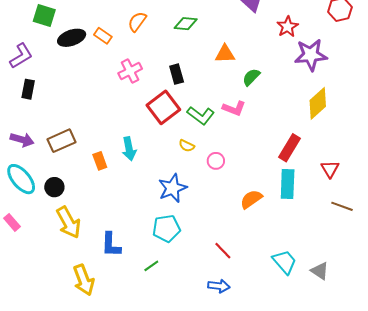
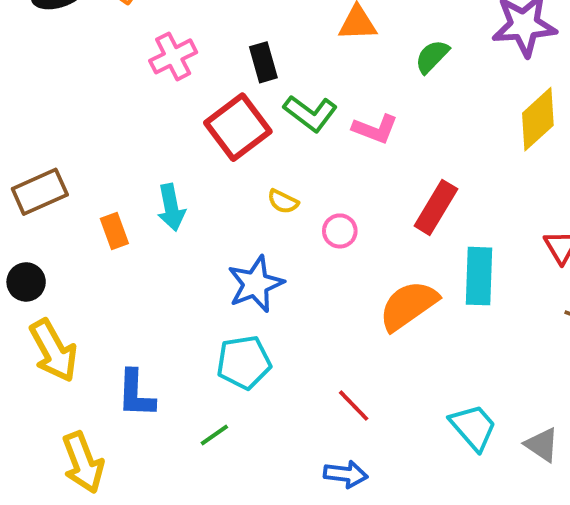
green semicircle: (251, 77) -> (432, 56), moved
green L-shape: (201, 115) -> (310, 113), moved
red rectangle: (290, 148) -> (436, 207), moved
orange semicircle: (251, 199) -> (408, 306), size x1.4

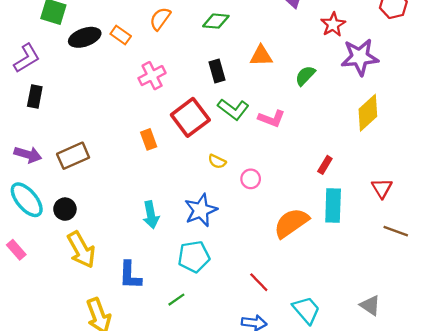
black rectangle: (263, 62) -> (217, 71), moved
cyan arrow: (171, 207) -> (151, 215), moved
red rectangle: (436, 207) -> (325, 165), moved, size x0.6
orange rectangle: (114, 231) -> (149, 139), moved
cyan trapezoid: (473, 427) -> (306, 310), moved

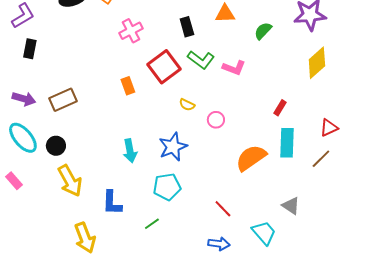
red triangle: (382, 188) -> (329, 128), turned 36
brown line: (396, 231) -> (321, 159), moved, turned -65
gray triangle: (370, 305) -> (291, 206), moved

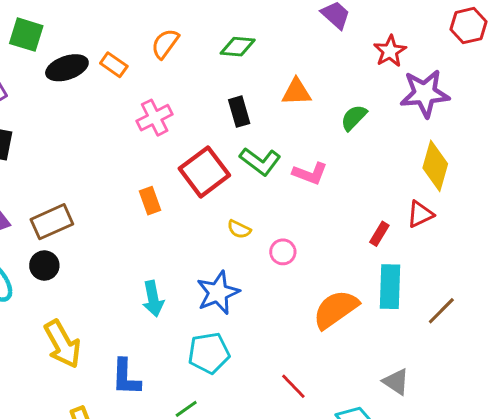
yellow diamond: (317, 63) -> (435, 166), turned -32
red triangle: (329, 128) -> (420, 214), moved
black circle: (56, 146) -> (44, 265), moved

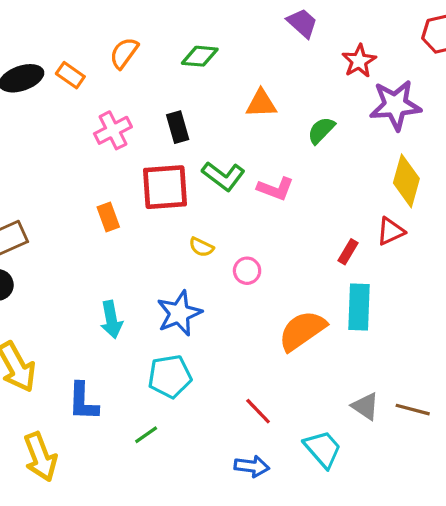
black rectangle: (239, 112) -> (178, 127), moved
red square: (204, 172) -> (165, 187), turned 33
brown line: (441, 311) -> (413, 410), moved, turned 60

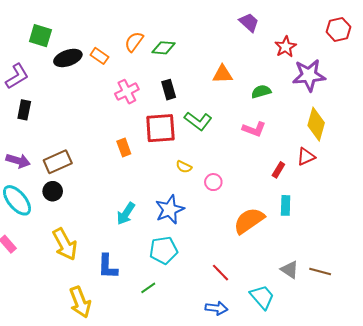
green diamond: (200, 56) -> (164, 48), moved
green semicircle: (321, 130) -> (261, 92), turned 30
pink L-shape: (275, 189) -> (254, 129), moved
cyan rectangle: (359, 307) -> (286, 205), size x0.7
cyan arrow: (111, 320) -> (126, 214), turned 45

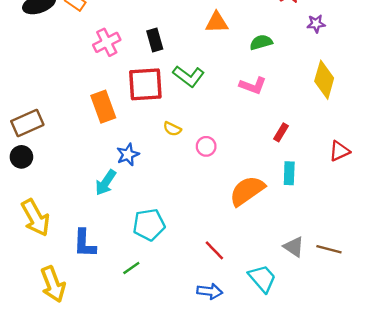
purple star: (309, 75) -> (316, 24), size x0.5
orange rectangle: (124, 147) -> (103, 107), size x1.5
red triangle: (306, 157) -> (339, 151), moved
blue star: (170, 210) -> (128, 155), moved, size x0.7

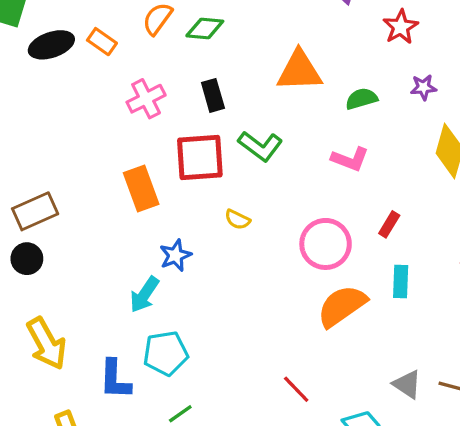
orange triangle: (217, 22) -> (299, 71), size x1.4
purple star: (316, 24) -> (423, 87), moved
pink circle: (206, 146) -> (326, 244), moved, size x1.8
cyan pentagon: (149, 225) -> (166, 353), moved

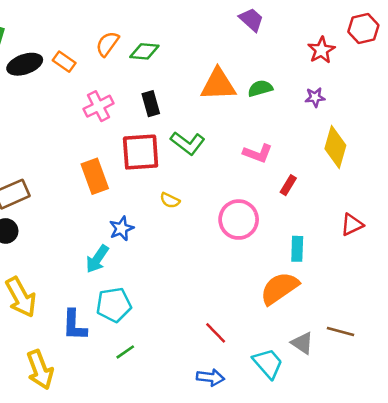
red star: (401, 27) -> (321, 50), moved
green semicircle: (361, 99) -> (260, 88), moved
red rectangle: (389, 224) -> (288, 185), moved
orange semicircle: (342, 306) -> (279, 288), moved
gray triangle: (407, 384) -> (302, 343), moved

